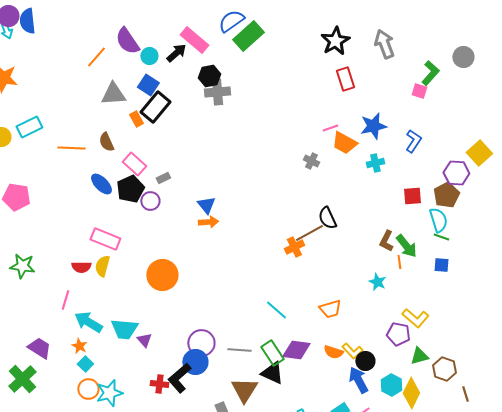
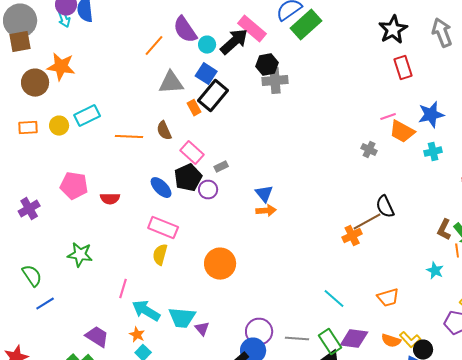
black arrow: (176, 53) -> (234, 42), size x1.4
blue ellipse: (101, 184) -> (161, 188), moved
red semicircle: (81, 267) -> (110, 199), moved

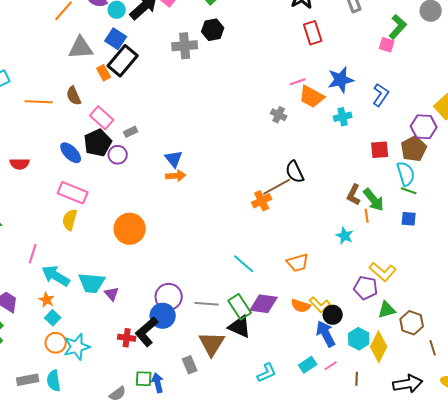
black hexagon: (267, 65) -> (213, 30), moved

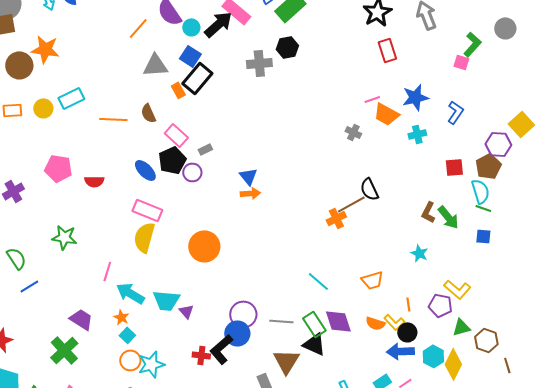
orange line: (367, 216) -> (408, 304), moved
yellow semicircle: (70, 220) -> (144, 237), size x1.4
purple diamond: (264, 304) -> (338, 321), turned 64
blue arrow: (326, 334) -> (400, 351), turned -64

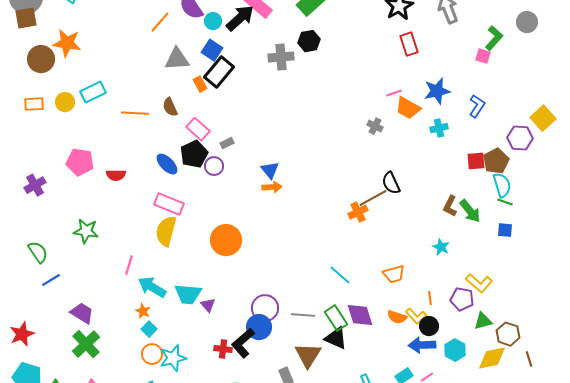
brown pentagon: (488, 166) -> (496, 161), moved
purple trapezoid: (81, 319) -> (82, 313), moved
yellow diamond: (453, 364) -> (492, 358), moved, turned 52

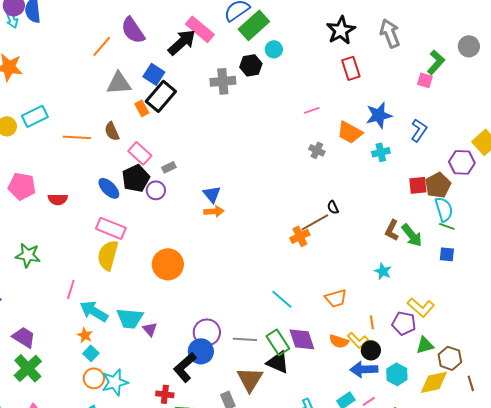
cyan circle: (213, 21) -> (274, 49), moved
pink line: (394, 93) -> (312, 110), moved
black semicircle: (391, 183) -> (333, 207), size x0.6
red cross: (223, 349) -> (165, 394), moved

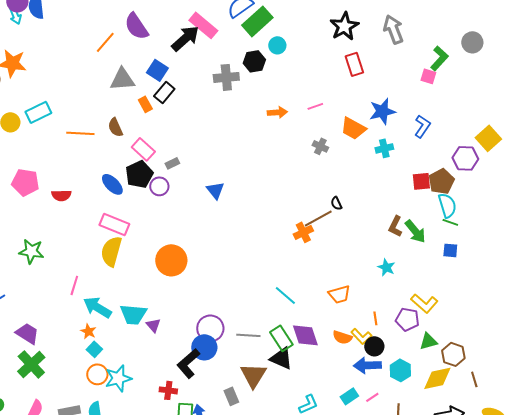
black rectangle: (161, 96) -> (164, 92), size x0.7
orange arrow: (214, 211) -> (277, 112), moved

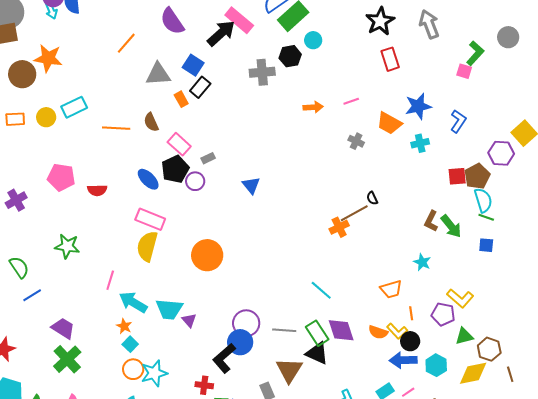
orange line: (105, 42) -> (126, 43), moved
orange trapezoid: (339, 294) -> (391, 289), moved

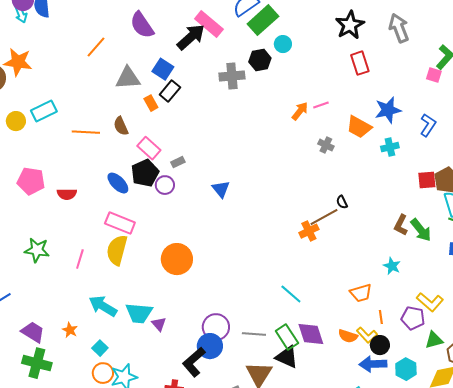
orange arrow: (313, 107) -> (300, 111), moved, turned -48
pink line: (110, 280) -> (80, 259), moved
orange star: (124, 326) -> (70, 330), moved
green cross: (67, 359) -> (37, 363), turned -32

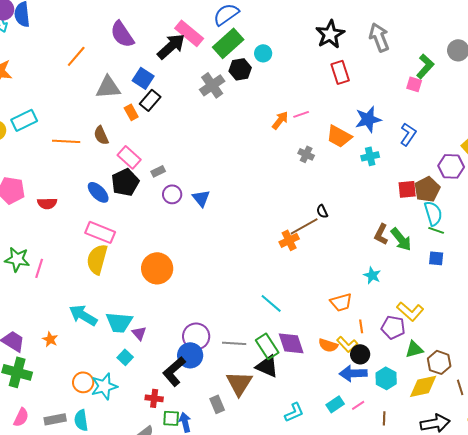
green rectangle: (263, 20) -> (228, 43), moved
gray cross: (232, 76) -> (212, 85), turned -30
purple circle: (165, 185) -> (172, 194), moved
pink line: (80, 259) -> (39, 268), moved
cyan square: (100, 348) -> (125, 357), moved

